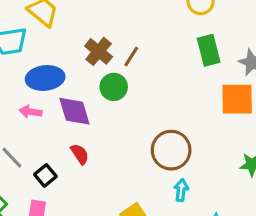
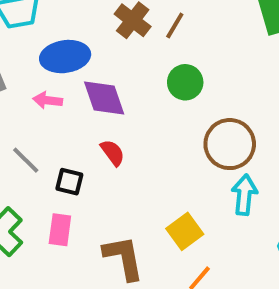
green circle: (114, 87) -> (185, 82), moved
black square: (45, 175) -> (69, 182), turned -35
cyan arrow: (181, 190) -> (244, 195), size x1.4

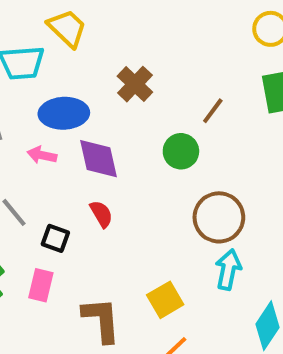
brown line: (175, 26) -> (213, 111), moved

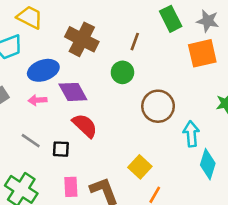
brown cross: (135, 84) -> (82, 39), size x1.4
red semicircle: (101, 214) -> (85, 126), size x1.5
cyan arrow: (228, 270) -> (191, 134), moved
pink rectangle: (41, 285) -> (71, 187), moved

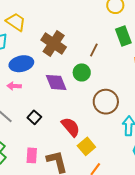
purple diamond: (73, 92) -> (56, 82), moved
red semicircle: (85, 126) -> (71, 127), moved
black square: (61, 149) -> (34, 117), moved, turned 32

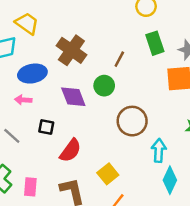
black square: (34, 117) -> (46, 127), moved, turned -32
red semicircle: (71, 127) -> (70, 151), moved, turned 75
pink rectangle: (32, 155) -> (30, 187), moved

